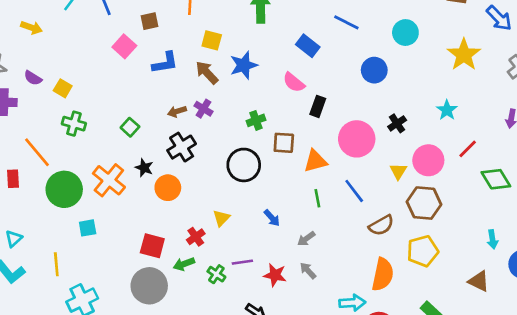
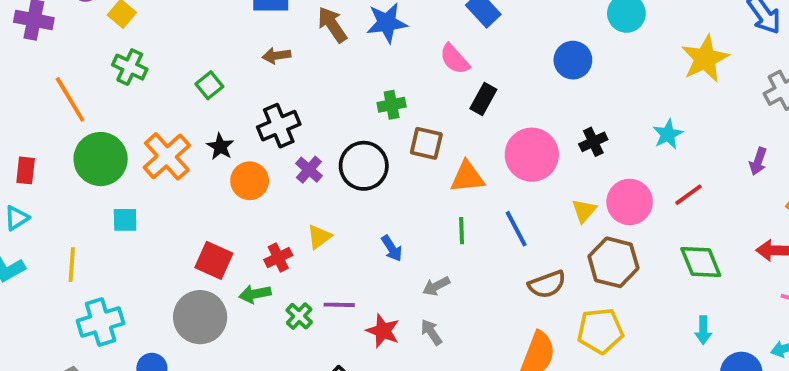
purple cross: (203, 109) -> (309, 170), moved
brown arrow: (177, 111) -> (277, 56), moved
red rectangle: (13, 179) -> (26, 170), moved
green diamond: (496, 179) -> (701, 262), moved

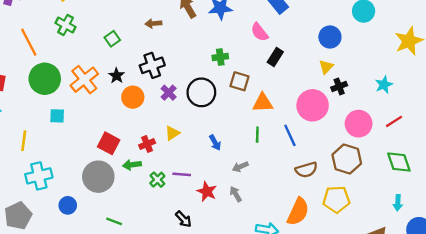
pink circle: (532, 155) -> (313, 105), moved
yellow triangle: (584, 211) -> (326, 67), moved

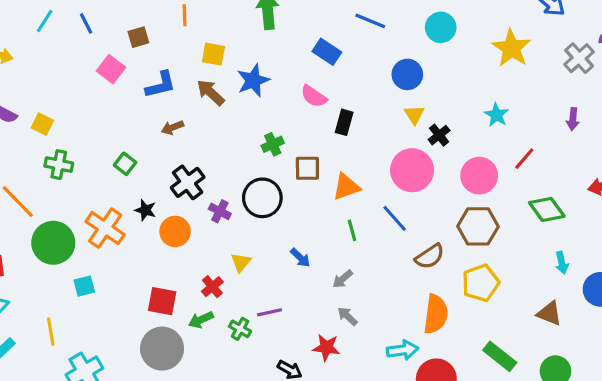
red star: (207, 191) -> (326, 348), moved

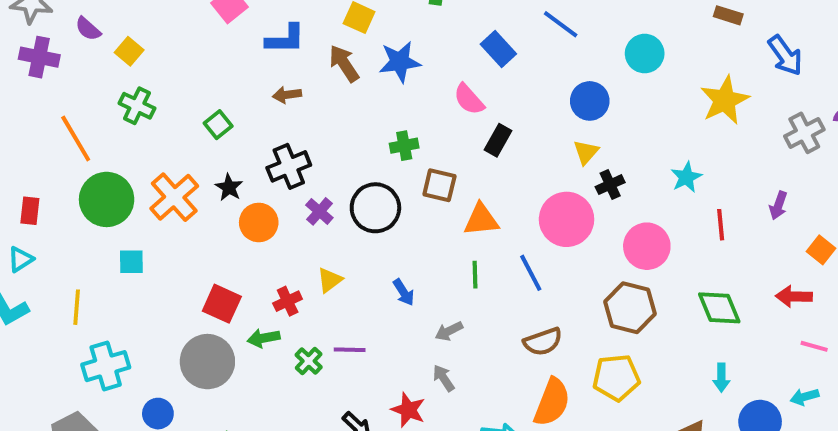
red line: (524, 159) -> (721, 225), moved, turned -60
brown semicircle: (430, 256) -> (543, 342), moved

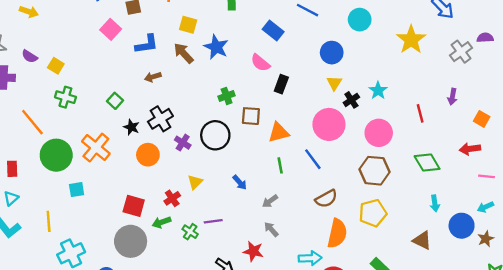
blue star: (400, 62) -> (216, 47), turned -30
cyan star: (686, 177) -> (378, 91), moved
black star: (229, 187) -> (131, 127), moved

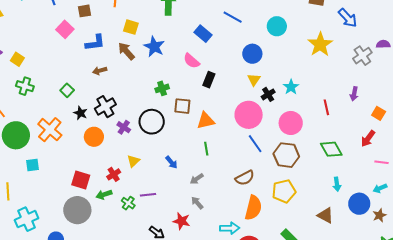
red arrow: (470, 149) -> (368, 139), turned -48
blue line: (313, 159) -> (255, 144), moved

